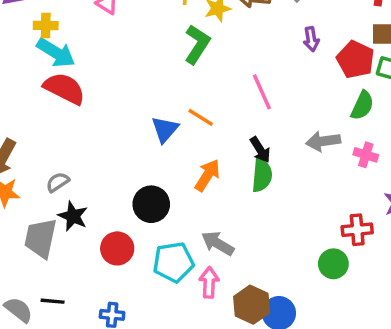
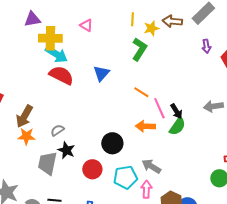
yellow cross: (46, 25) -> (50, 38), size x1.6
pink line: (262, 92) -> (159, 108), moved
blue triangle: (165, 129) -> (101, 73), moved
orange arrow: (207, 175) -> (145, 126), turned -120
green semicircle: (262, 175) -> (177, 126), turned 30

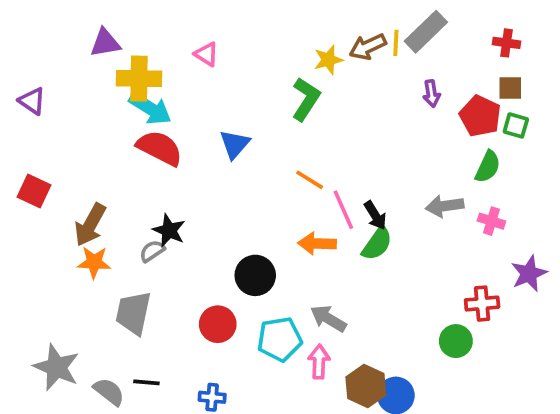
yellow line: (132, 19) -> (396, 43), moved
brown arrow: (172, 21) -> (368, 47), turned -30
black star: (66, 150) -> (169, 230), moved

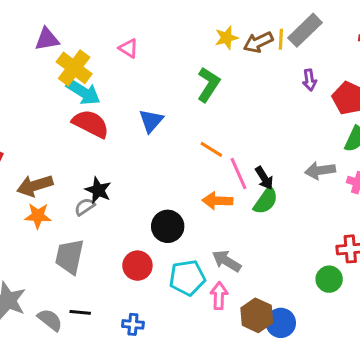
yellow star: (328, 60) -> (227, 38), moved
yellow cross: (139, 79) -> (74, 68), turned 36
brown arrow: (90, 225) -> (35, 186), turned 44

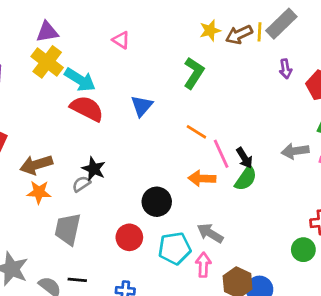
yellow cross: (74, 68) -> (47, 62), moved

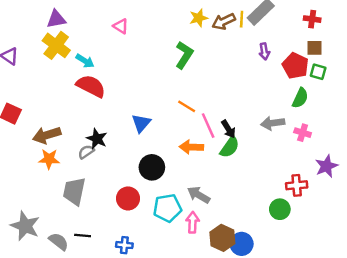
cyan arrow: (80, 80) -> (85, 61), size x0.7
blue triangle: (142, 106) -> (141, 123), moved

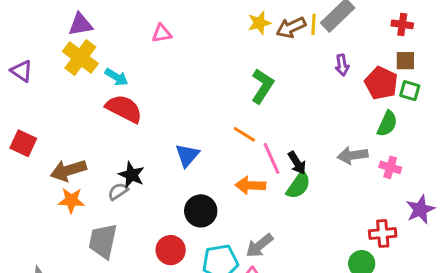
pink triangle: (121, 26) -> (162, 33), turned -42
green L-shape: (184, 55) -> (262, 86), moved
gray arrow: (199, 195) -> (259, 246), turned -70

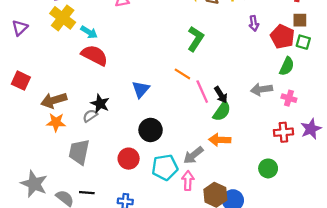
purple triangle: (22, 71) -> (20, 28), turned 42
orange arrow: (250, 185) -> (220, 140), moved
red cross: (383, 233) -> (283, 132), moved

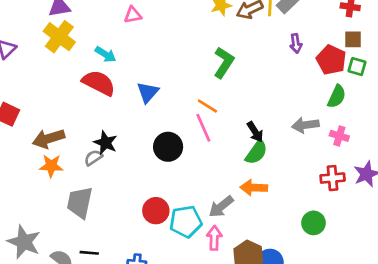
cyan arrow: (89, 32) -> (106, 54), moved
blue triangle: (141, 89) -> (148, 92), moved
pink line: (202, 92) -> (203, 128), moved
black circle: (151, 130) -> (168, 147), moved
red circle: (129, 159) -> (156, 211), moved

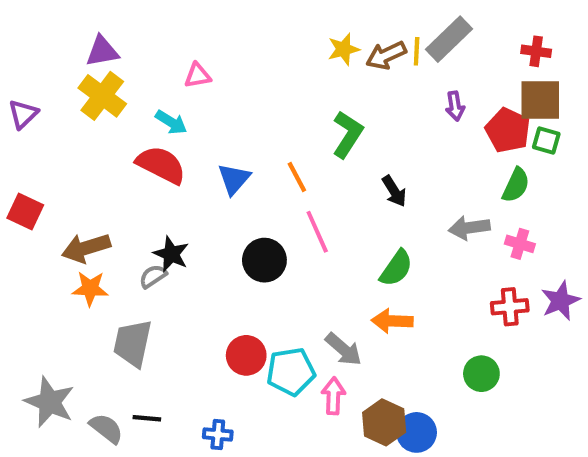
pink triangle: (133, 15) -> (198, 76), moved
brown square: (353, 39) -> (540, 100), size x1.6
orange line: (207, 106) -> (297, 177), moved, turned 30
black arrow: (255, 132) -> (394, 191), moved
gray arrow: (221, 207) -> (344, 349), turned -100

